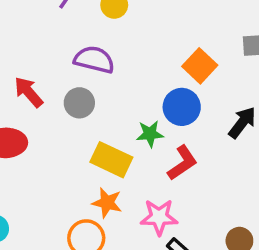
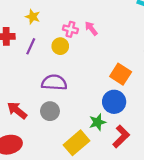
yellow rectangle: (111, 160) -> (76, 143), turned -55

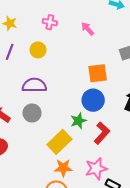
pink arrow: (91, 28) -> (88, 29), moved
pink cross: (70, 29) -> (50, 22), moved
orange square: (121, 74) -> (98, 73), turned -36

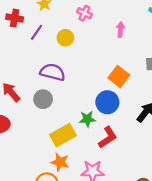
pink arrow: (88, 29) -> (120, 30), turned 32
orange square: (98, 73) -> (119, 77), turned 30

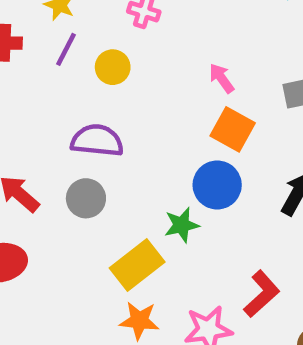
pink arrow: (120, 30) -> (222, 78), moved, turned -32
purple line: (37, 32) -> (66, 49), moved
red L-shape: (108, 137) -> (262, 294), moved

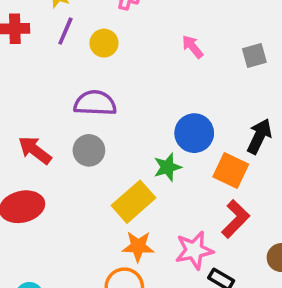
orange square: (233, 129) -> (231, 171), moved

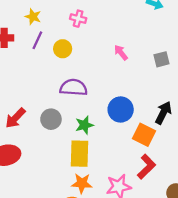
purple semicircle: (95, 103) -> (74, 87), moved
red arrow: (35, 150) -> (15, 118), turned -85
green star: (167, 167) -> (84, 125), moved
yellow rectangle: (134, 202) -> (80, 154), turned -48

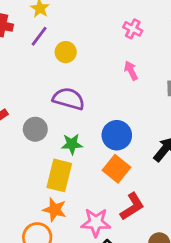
pink cross: (78, 19) -> (133, 29), moved
orange square: (144, 135) -> (116, 169), moved

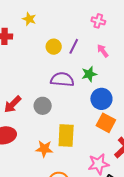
purple line: (39, 36) -> (74, 46), moved
green star: (72, 144) -> (89, 74), moved
orange star: (55, 210) -> (44, 149), moved

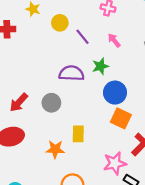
purple line: (74, 46) -> (82, 37), turned -63
yellow circle: (54, 47) -> (60, 23), moved
yellow rectangle: (66, 135) -> (78, 134), size x0.7

